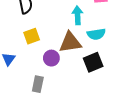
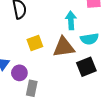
yellow square: (32, 36) -> (35, 43), moved
purple circle: (51, 58) -> (19, 73), moved

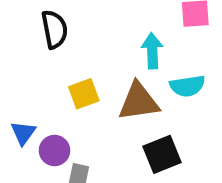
black square: (86, 67) -> (162, 154), moved

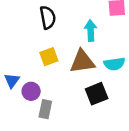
black semicircle: (54, 29) -> (48, 17), moved
cyan semicircle: (187, 86) -> (114, 64), moved

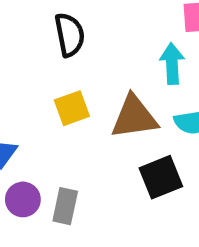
cyan arrow: (91, 30) -> (172, 64), moved
purple circle: (31, 91) -> (23, 199), moved

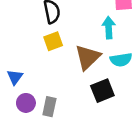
yellow square: (72, 108) -> (53, 41), moved
brown triangle: (134, 117) -> (88, 57), turned -36

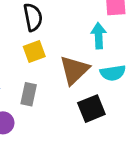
gray rectangle: (49, 107) -> (29, 94), moved

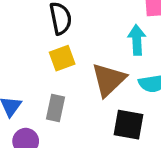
black square: (91, 109) -> (129, 125), turned 32

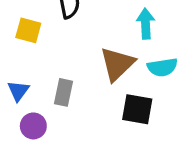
yellow square: (62, 58) -> (28, 30), moved, turned 35

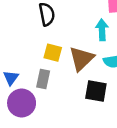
yellow square: (28, 30) -> (53, 53), moved
purple circle: (33, 126) -> (22, 103), size x1.5

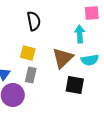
yellow square: (53, 53) -> (28, 53), moved

